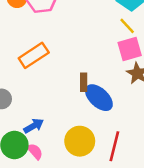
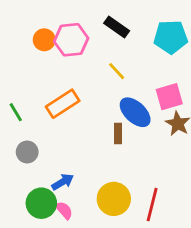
yellow line: (127, 26) -> (117, 71), moved
blue ellipse: (99, 98) -> (135, 112), moved

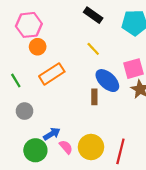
orange circle: (44, 40) -> (38, 47), moved
pink hexagon: (71, 40) -> (29, 25), moved
pink semicircle: (64, 210) -> (66, 147), moved

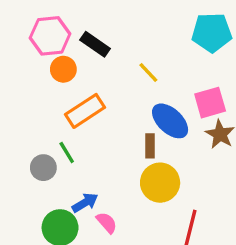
black rectangle: (93, 15) -> (95, 44), moved
green line: (16, 81) -> (67, 153), moved
yellow circle: (91, 147) -> (160, 183), moved

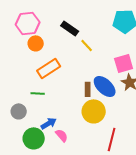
black rectangle: (95, 44) -> (70, 28), moved
blue ellipse: (170, 121) -> (105, 86), moved
green line: (67, 153) -> (38, 93), turned -56
gray circle: (43, 168) -> (19, 111), moved

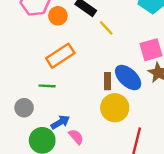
orange circle: (36, 43) -> (58, 16), moved

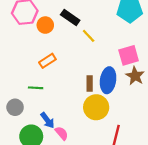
orange rectangle: (60, 56) -> (47, 61), size x0.7
blue ellipse: (128, 77) -> (108, 80), turned 55
blue arrow: (60, 122) -> (47, 120), turned 84

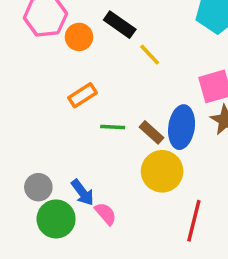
brown rectangle: (90, 83) -> (151, 132), turned -48
green line: (36, 88) -> (113, 127), moved
gray circle: (15, 107) -> (38, 187), moved

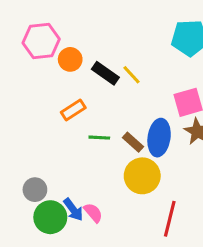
black rectangle: (120, 25) -> (105, 73), moved
blue arrow: (83, 192) -> (73, 210), moved

